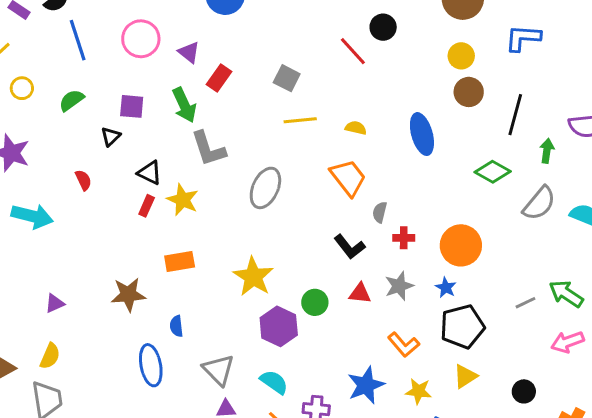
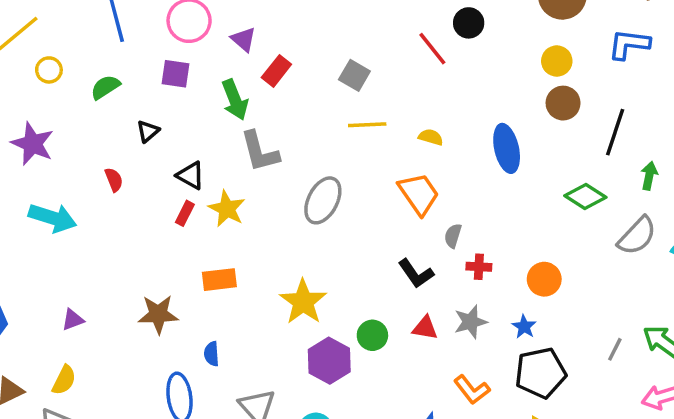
purple square: (132, 106) -> (176, 74), moved
orange circle: (461, 245) -> (544, 279), size x0.7
gray line: (525, 303) -> (615, 349), turned -40

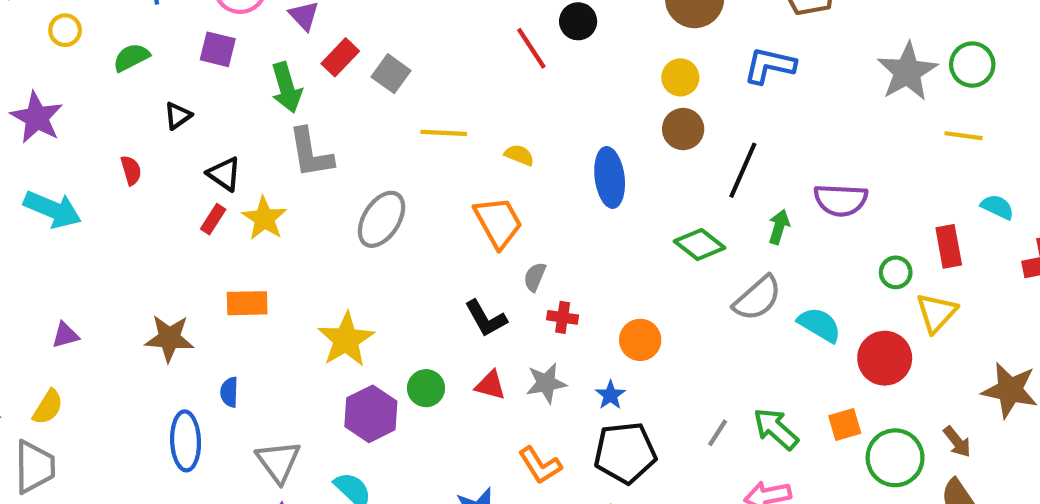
gray square: (354, 75) -> (391, 74), moved

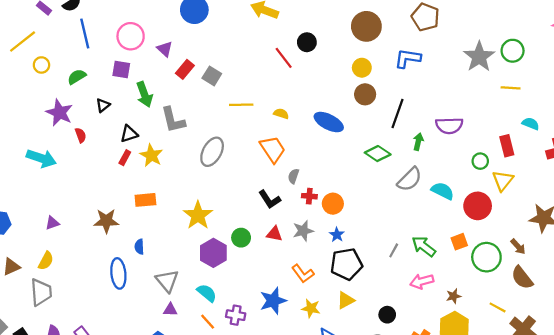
green arrow: (287, 88) -> (144, 94), moved
purple star: (37, 118) -> (59, 113), moved
black triangle: (224, 174) -> (129, 134), turned -48
blue ellipse: (610, 177) -> (329, 122), turned -52
orange circle: (640, 340) -> (333, 204), moved

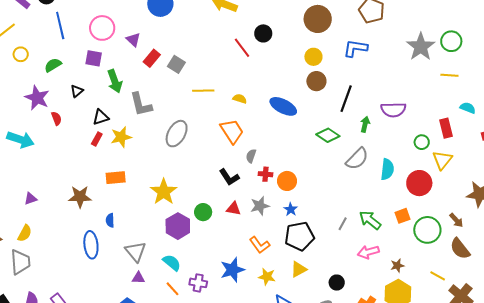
yellow star: (151, 155) -> (121, 137), turned 30
cyan semicircle: (443, 191) -> (387, 169), turned 70

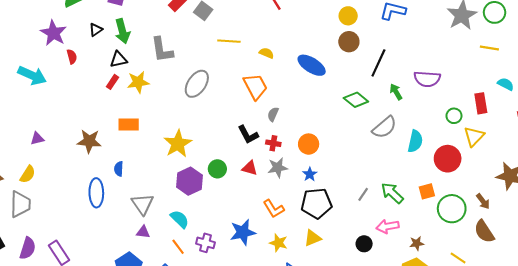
green arrow: (115, 81) -> (122, 31), moved
green arrow: (365, 124) -> (396, 92), turned -49
red cross: (265, 174) -> (273, 143), moved
black circle: (337, 283) -> (364, 244), moved

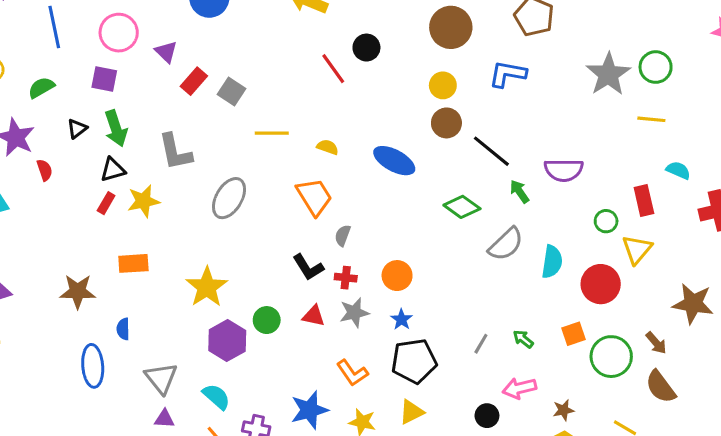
black line: (378, 63) -> (491, 151), turned -72
green arrow: (392, 193) -> (523, 339), size x0.6

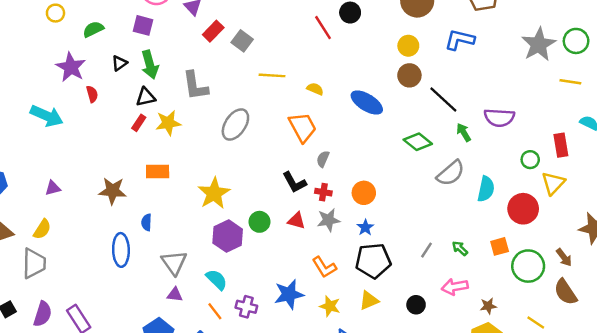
black circle: (487, 416) -> (416, 305), moved

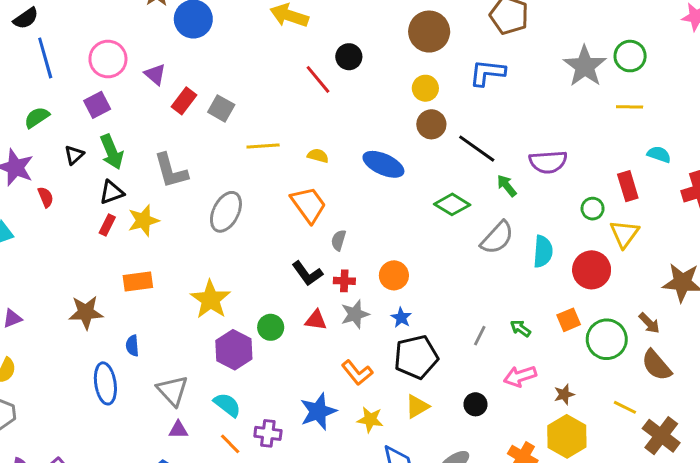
purple square: (143, 25) -> (97, 105), turned -35

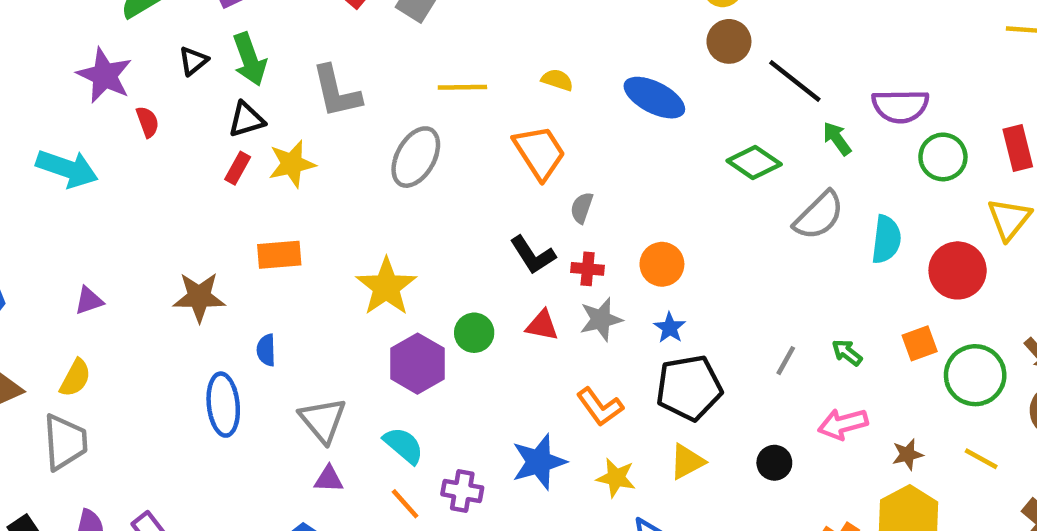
yellow line: (263, 146) -> (462, 87), moved
green circle: (593, 209) -> (943, 157), moved, size x1.4
yellow line: (625, 407) -> (981, 459), moved

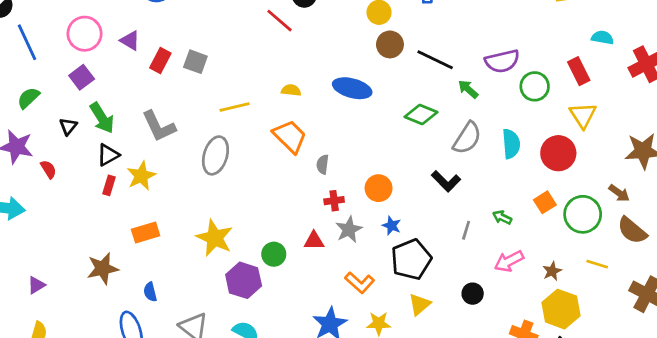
black L-shape: (533, 255) -> (446, 181), moved

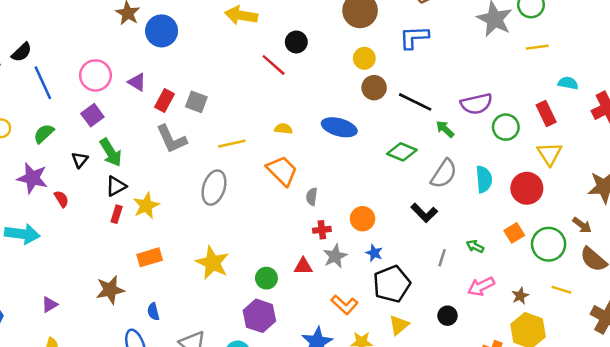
gray L-shape: (159, 126) -> (172, 139), moved
purple hexagon: (244, 280) -> (259, 316), moved

